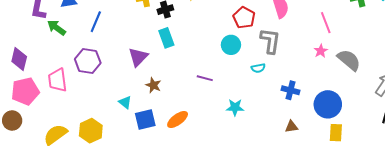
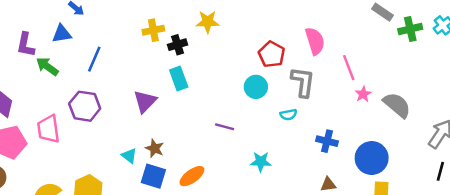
pink line: (326, 23) -> (349, 68), moved
brown star: (153, 85) -> (155, 148), moved
blue square: (145, 119) -> (153, 176), turned 30

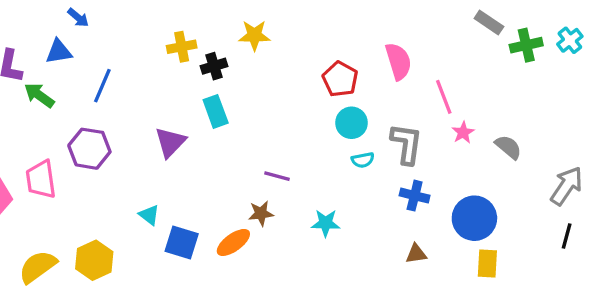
gray L-shape: (303, 82) -> (406, 144), moved
cyan circle: (256, 87) -> (351, 123), moved
gray semicircle: (397, 105) -> (508, 147), size x0.7
brown star: (155, 148) -> (261, 213), moved, turned -30

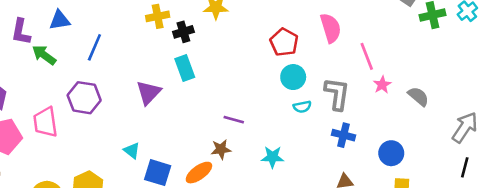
blue circle: (474, 218) -> (391, 153), size x0.7

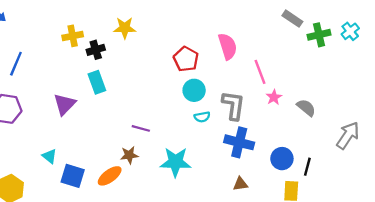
blue cross: (343, 135) -> (239, 142), size x1.4
cyan star: (273, 157) -> (176, 162), size x1.5
black line: (465, 167) -> (307, 167), moved

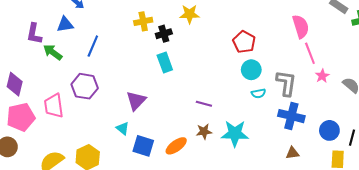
pink semicircle: (228, 46) -> (301, 27), moved
purple triangle: (65, 104) -> (136, 101), moved
brown star: (129, 155) -> (204, 131), moved

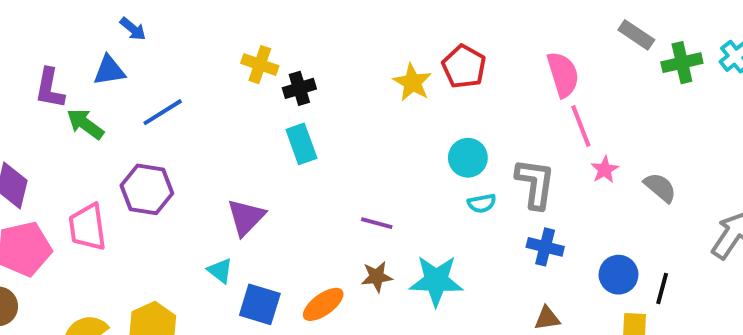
yellow star: (190, 14) -> (412, 82), moved, turned 30
yellow cross: (143, 21) -> (260, 65), turned 30
red pentagon: (244, 42) -> (464, 67), moved
blue line: (93, 46) -> (163, 112), turned 35
blue cross: (291, 116) -> (545, 247), size x0.7

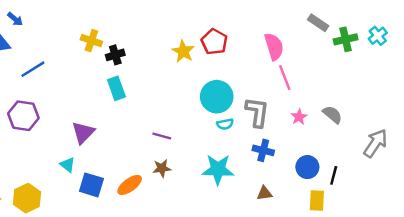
cyan circle: (468, 158) -> (217, 97), size x1.4
pink star: (605, 170) -> (299, 117), moved
cyan star: (436, 281) -> (218, 169), moved

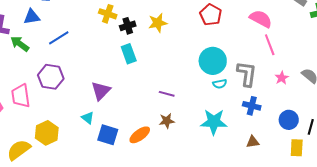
pink semicircle: (274, 47) -> (261, 19), turned -45
yellow star: (183, 51) -> (158, 23), moved, turned 30
yellow hexagon: (27, 198) -> (47, 133), moved

